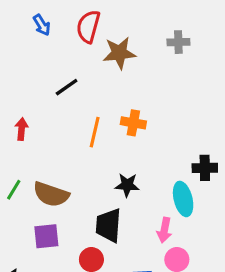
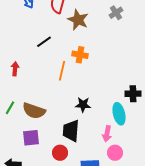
gray cross: (178, 42) -> (116, 13), turned -32
brown star: (119, 53) -> (78, 20), turned 30
orange cross: (133, 123) -> (80, 55), moved

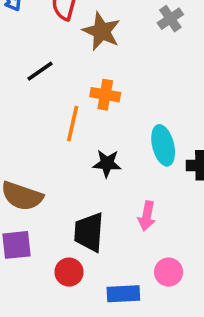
black star: (83, 105) -> (107, 163), moved
cyan ellipse: (119, 114) -> (163, 145), moved
pink arrow: (107, 134) -> (147, 216), moved

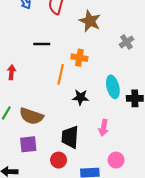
gray cross: (170, 19) -> (126, 42), moved
brown star: (102, 31) -> (90, 21), moved
black line: (40, 71) -> (42, 44), turned 35

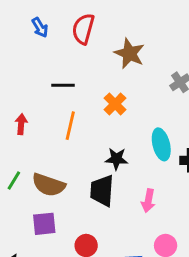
orange cross: (79, 58) -> (115, 104), turned 35
orange line: (61, 74) -> (70, 126), moved
black trapezoid: (70, 137) -> (102, 191), moved

